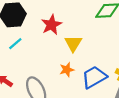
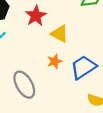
yellow triangle: (73, 43) -> (60, 34), turned -30

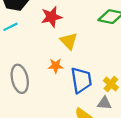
blue trapezoid: (83, 67) -> (81, 80), turned 96

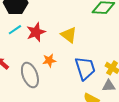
red star: (51, 17) -> (36, 32), moved
orange star: (56, 66) -> (49, 60), moved

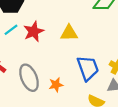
yellow triangle: (69, 35) -> (69, 33), turned -36
orange star: (49, 60) -> (56, 85), moved

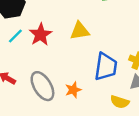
blue trapezoid: (88, 68) -> (106, 67), turned 36

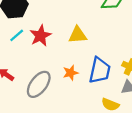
gray ellipse: (42, 86) -> (39, 84), turned 64
orange star: (73, 90) -> (71, 73), moved

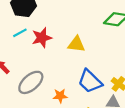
blue trapezoid: (100, 70) -> (90, 81), turned 110
orange star: (71, 73) -> (60, 96), moved

